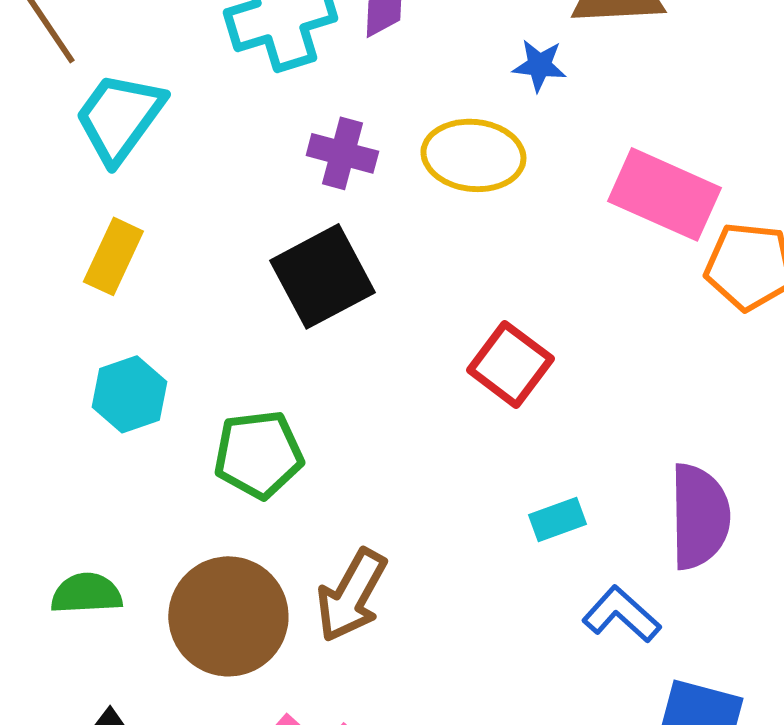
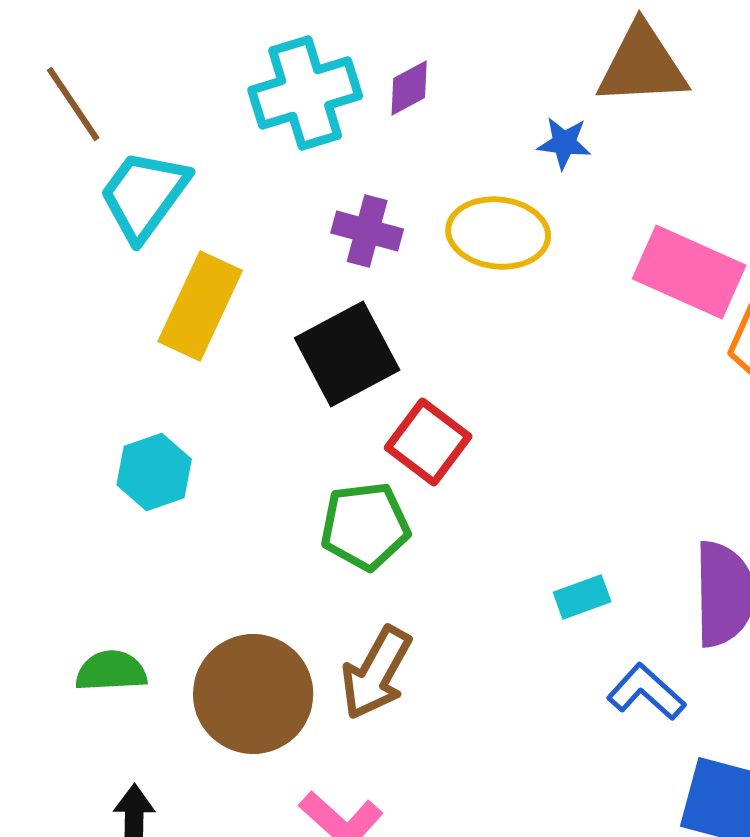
yellow rectangle: (113, 256) -> (200, 306), moved, size x1.4
red square: (510, 364) -> (428, 442), moved
green pentagon: (258, 454) -> (365, 526), moved

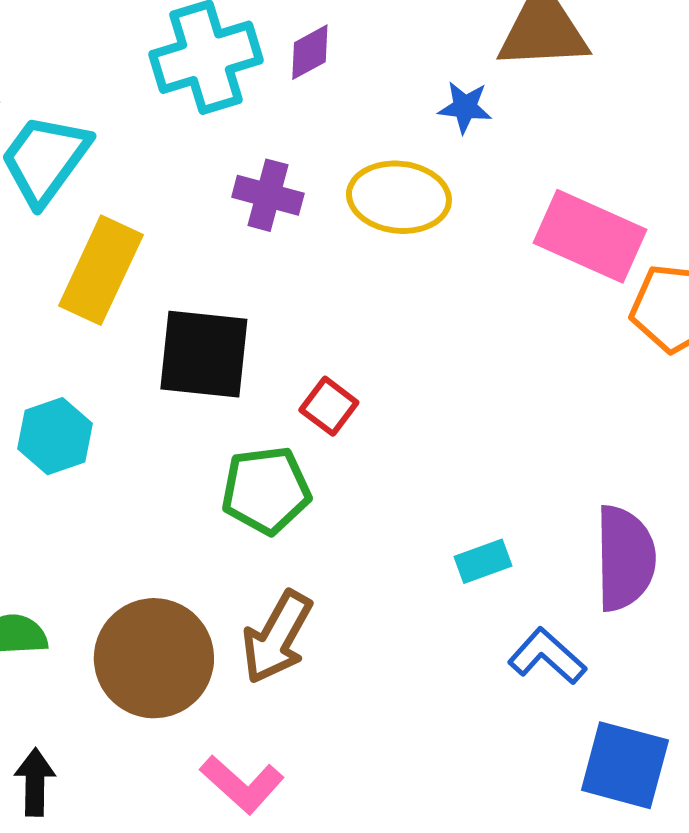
black square: (347, 354) -> (204, 354), moved, turned 34
red square: (428, 442) -> (329, 406), size x0.7

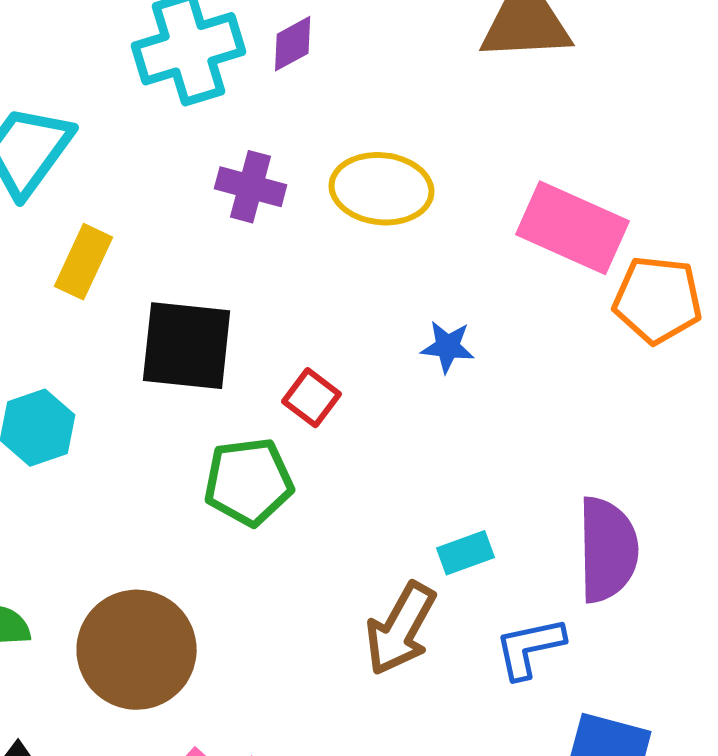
blue star: (465, 107) -> (448, 347), moved
yellow rectangle: (101, 270) -> (84, 262), size x0.7
brown arrow: (277, 637) -> (401, 629), moved
blue L-shape: (547, 656) -> (530, 648), turned -54

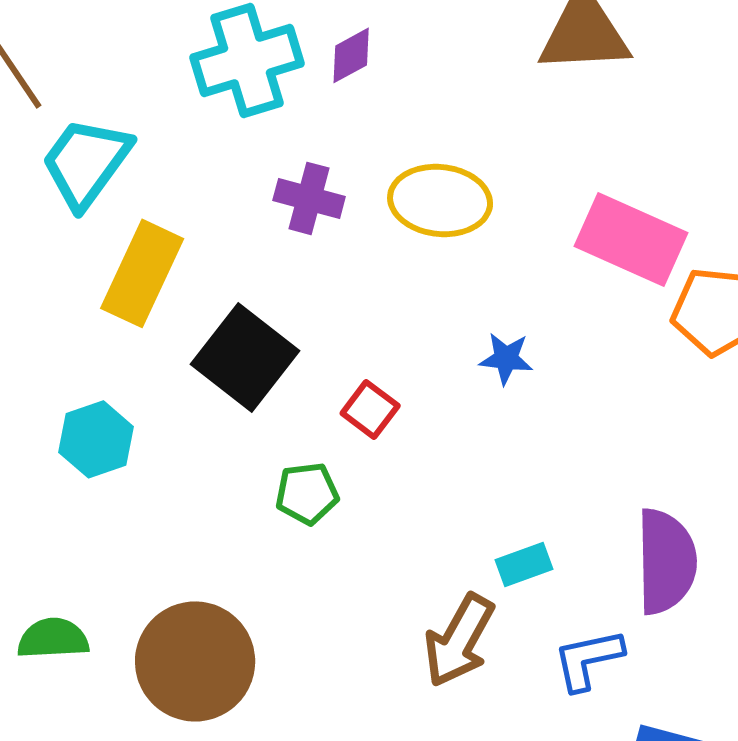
yellow rectangle: (84, 262) -> (142, 273), size x1.4
black square: (187, 346) -> (245, 357), turned 32
green pentagon: (249, 482) -> (307, 493), size x0.7

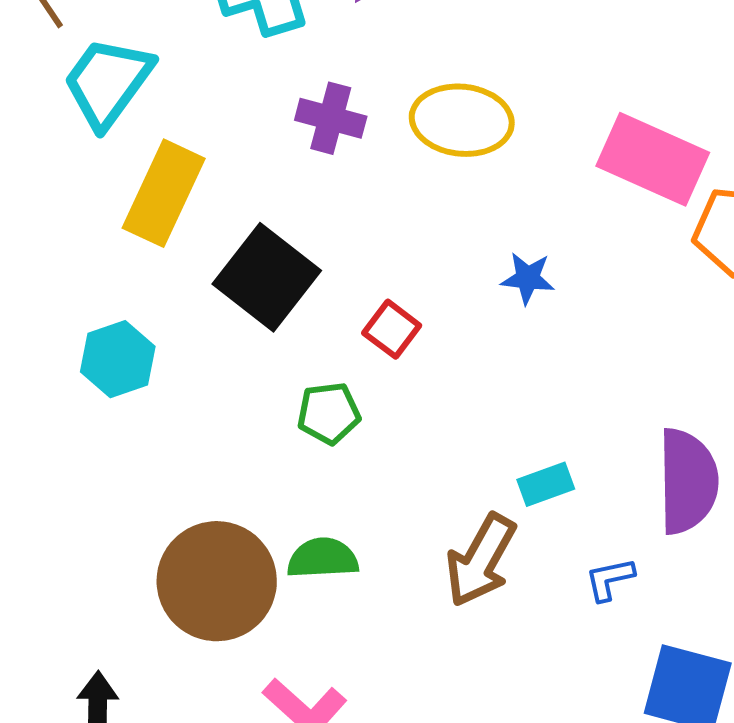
green semicircle: (53, 638) -> (323, 558), moved
blue L-shape: (588, 659) -> (610, 579), size x0.7

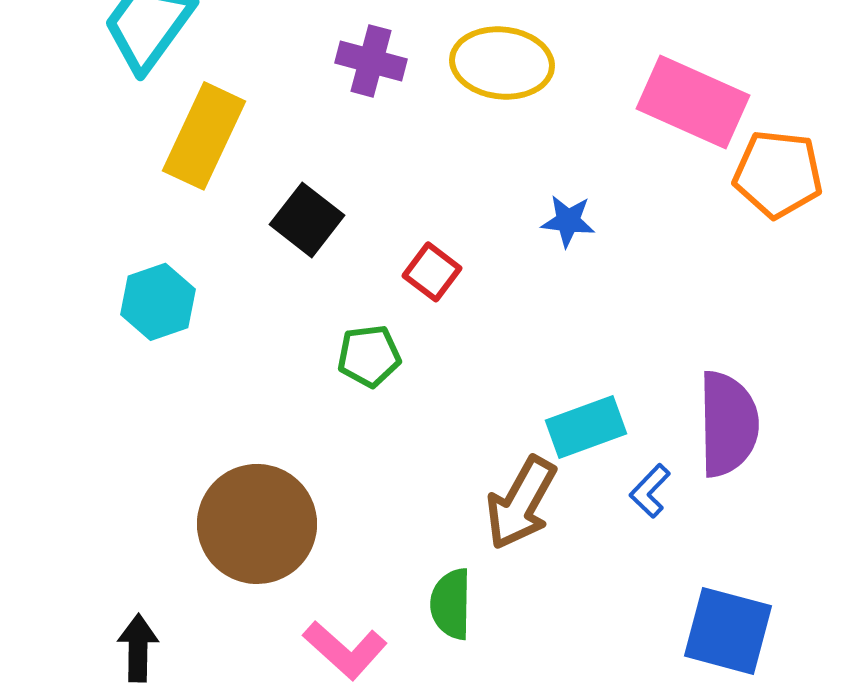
black square: (267, 277) -> (307, 220), size x0.7
cyan rectangle: (546, 484) -> (586, 427), size x1.4
green semicircle: (323, 558) -> (451, 604), moved, turned -86
blue L-shape: (610, 579) -> (650, 491), moved, turned -34

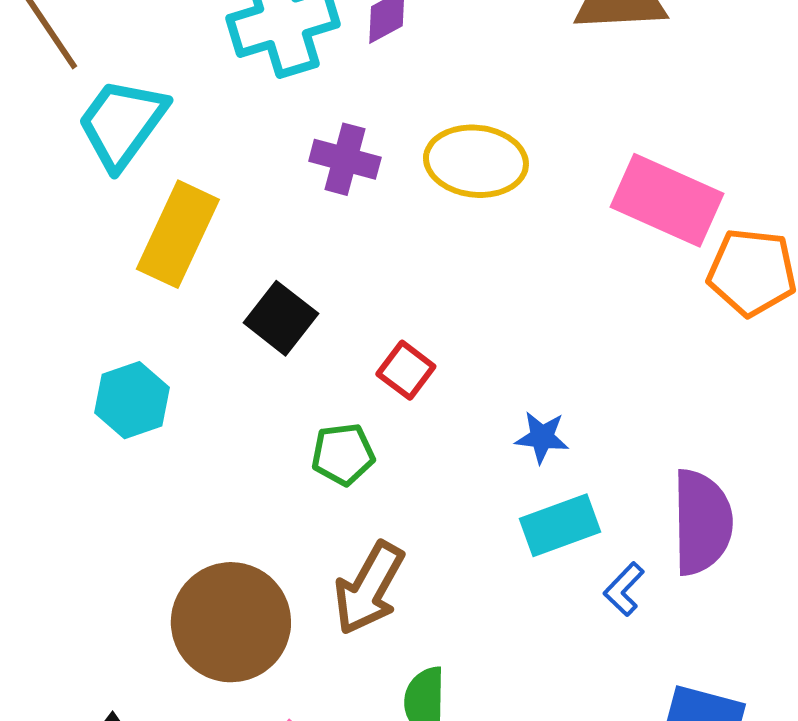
blue star: (568, 221) -> (542, 437), moved
brown arrow: (521, 503) -> (369, 588), moved

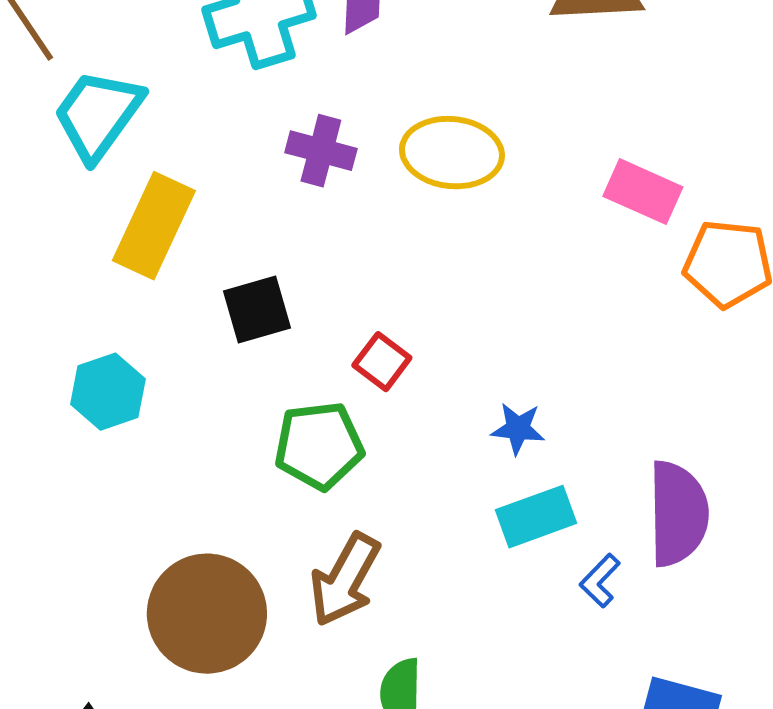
pink rectangle: (667, 200) -> (643, 192), size x0.7
black square: (281, 318) -> (257, 310), turned 36
green pentagon: (343, 454) -> (319, 446), size x1.4

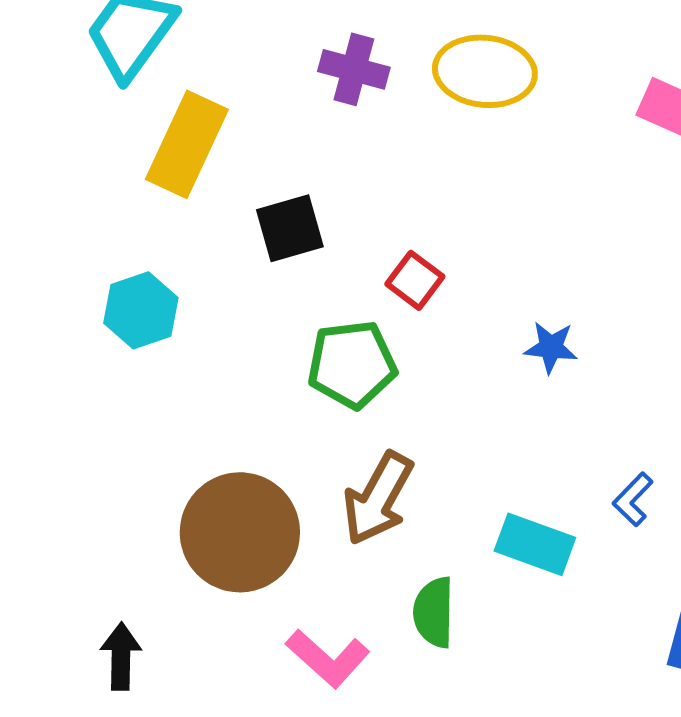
cyan rectangle: (536, 517) -> (535, 544), moved, turned 40

